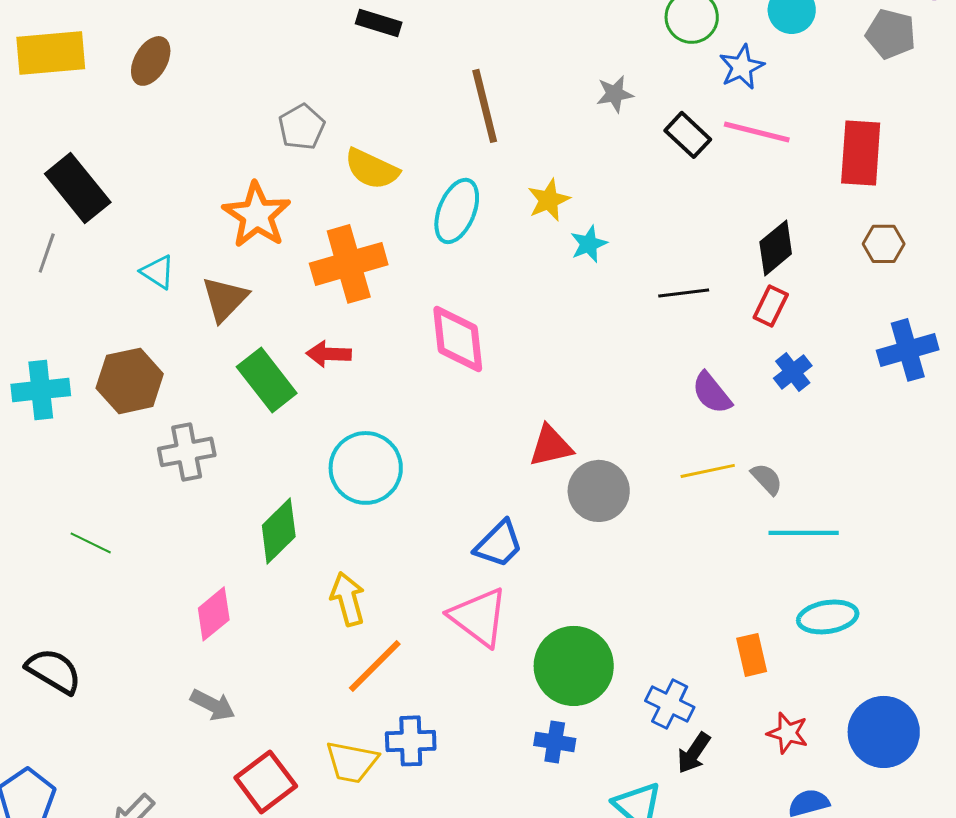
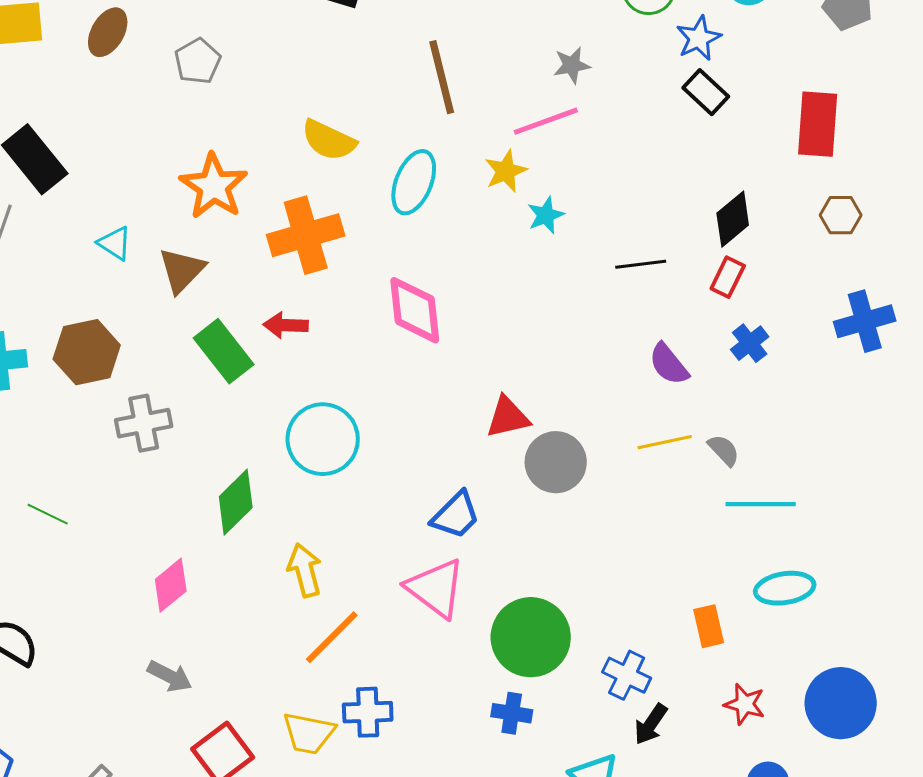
gray pentagon: (302, 127) -> (198, 61), moved
pink line: (757, 132) -> (546, 121), moved, turned -34
black rectangle: (688, 135) -> (706, 92), moved

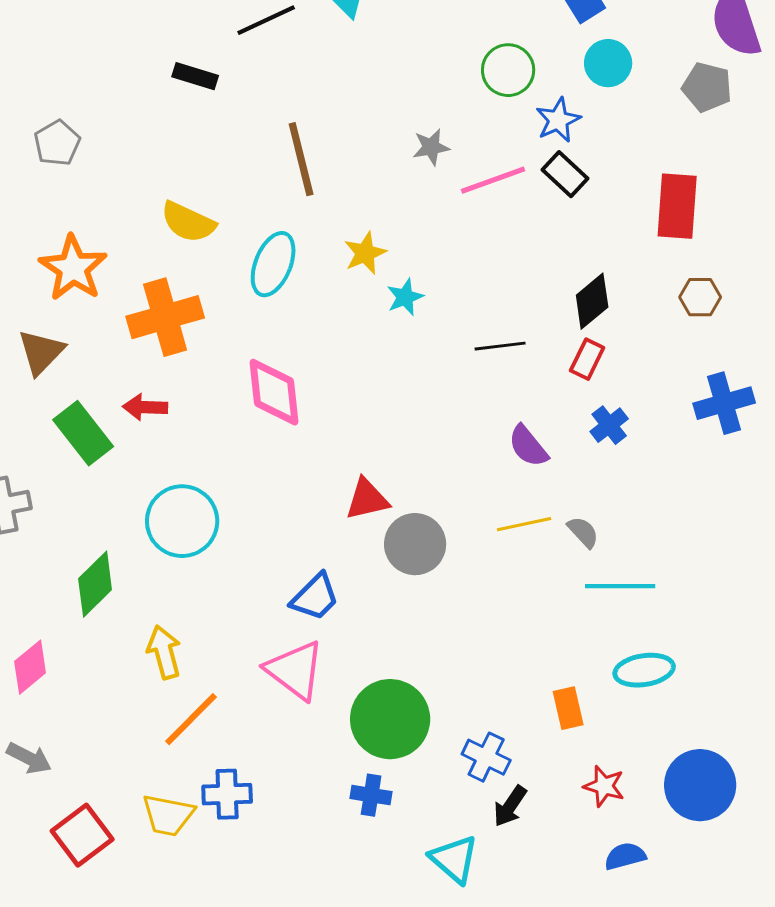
pink line: (546, 121) -> (493, 180), moved

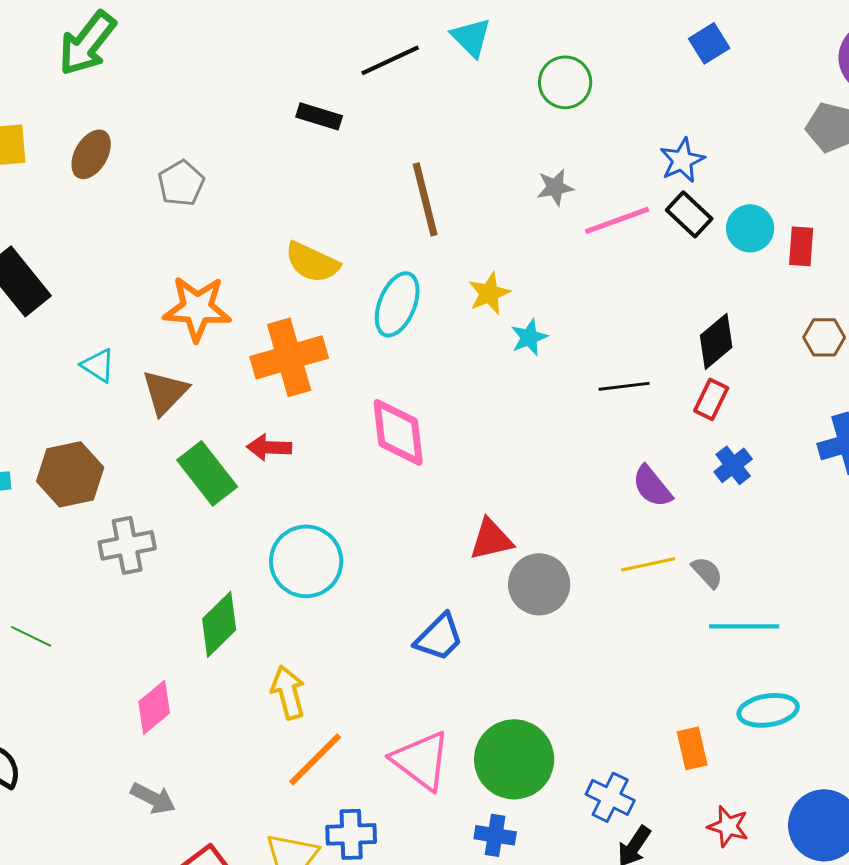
cyan circle: (608, 63) -> (750, 228), moved
green circle: (508, 70) -> (565, 82), moved
red rectangle: (677, 206) -> (801, 246), size x0.6
orange star: (73, 268) -> (197, 308), turned -30
pink triangle: (295, 670) -> (421, 760), moved

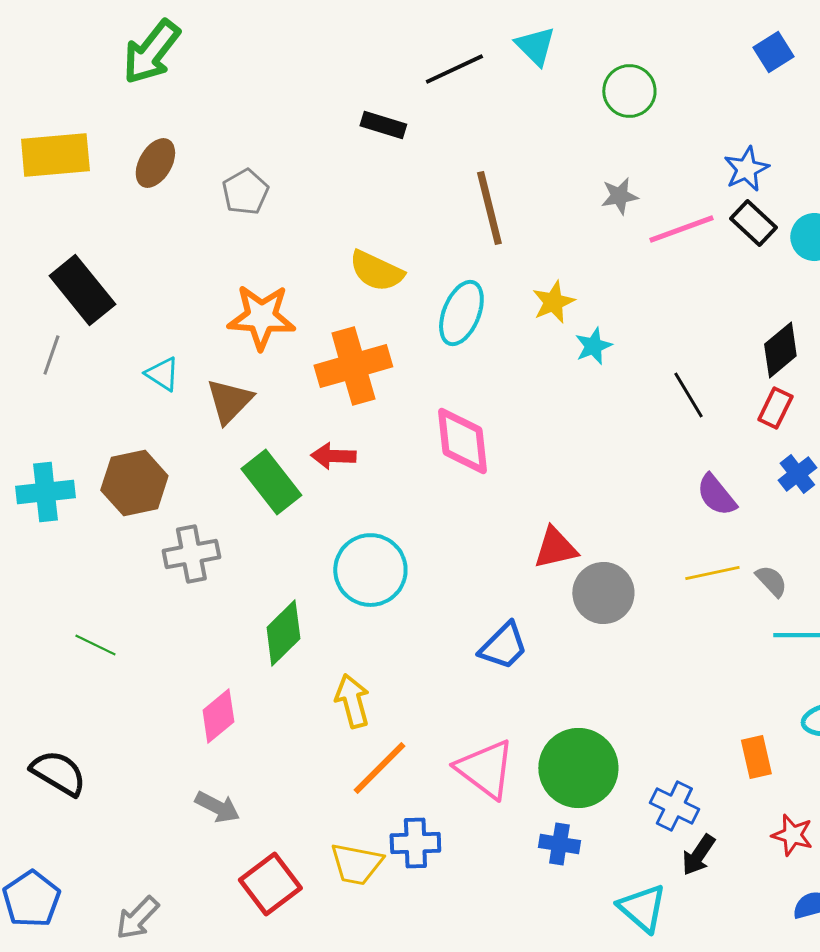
black line: (624, 386) -> (688, 395), turned 66

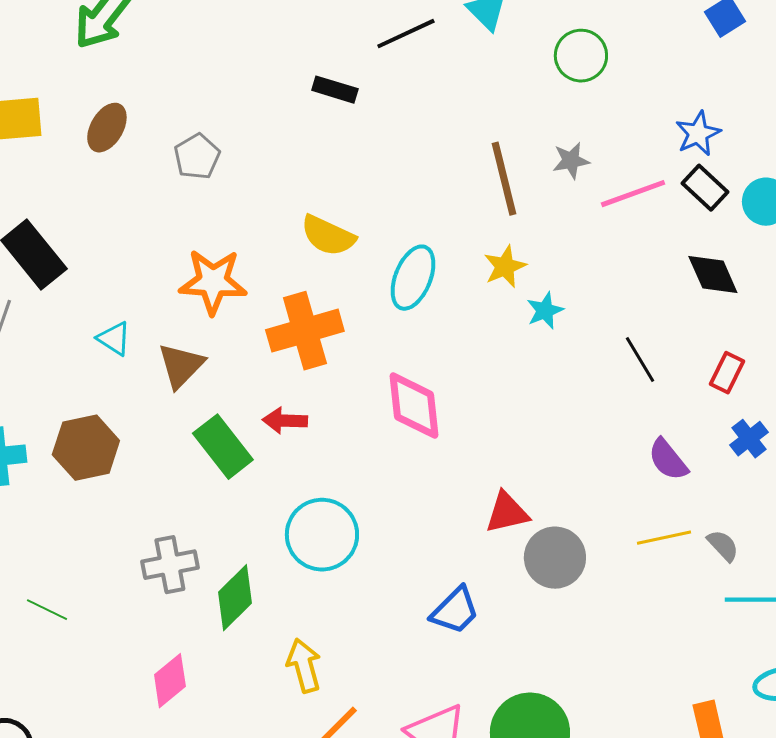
brown line: (489, 208) -> (504, 179), moved
black diamond: (780, 350) -> (713, 275), moved, turned -74
gray cross: (191, 554) -> (170, 565), moved

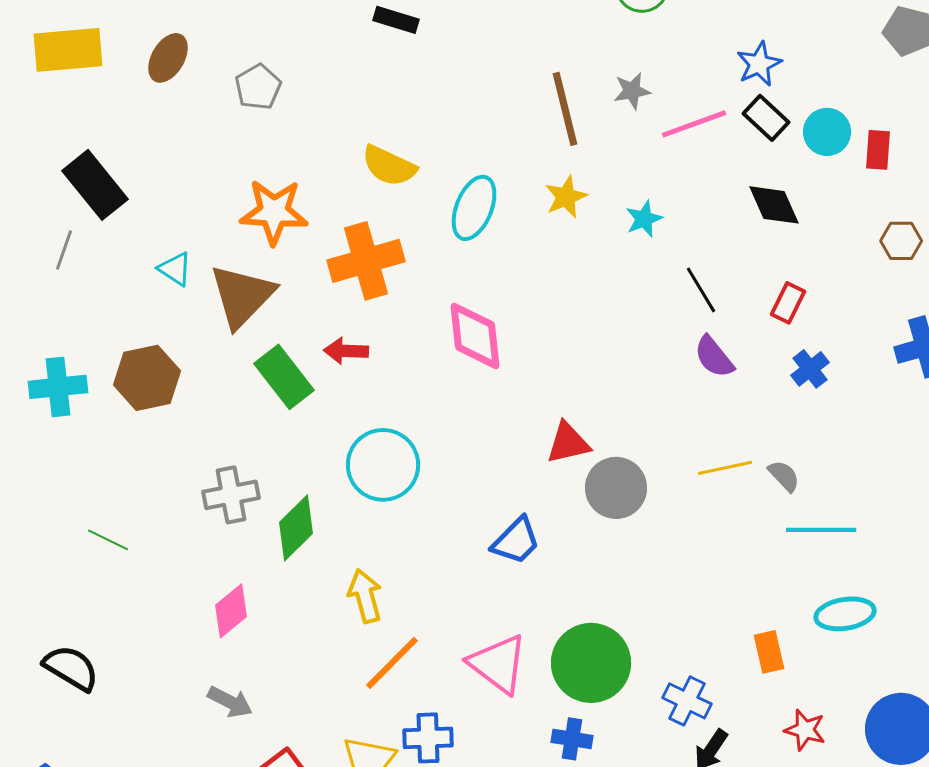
cyan star: (545, 311) -> (644, 219), moved
brown triangle: (181, 366) -> (242, 296), size x1.4
purple semicircle: (668, 460) -> (714, 357), moved

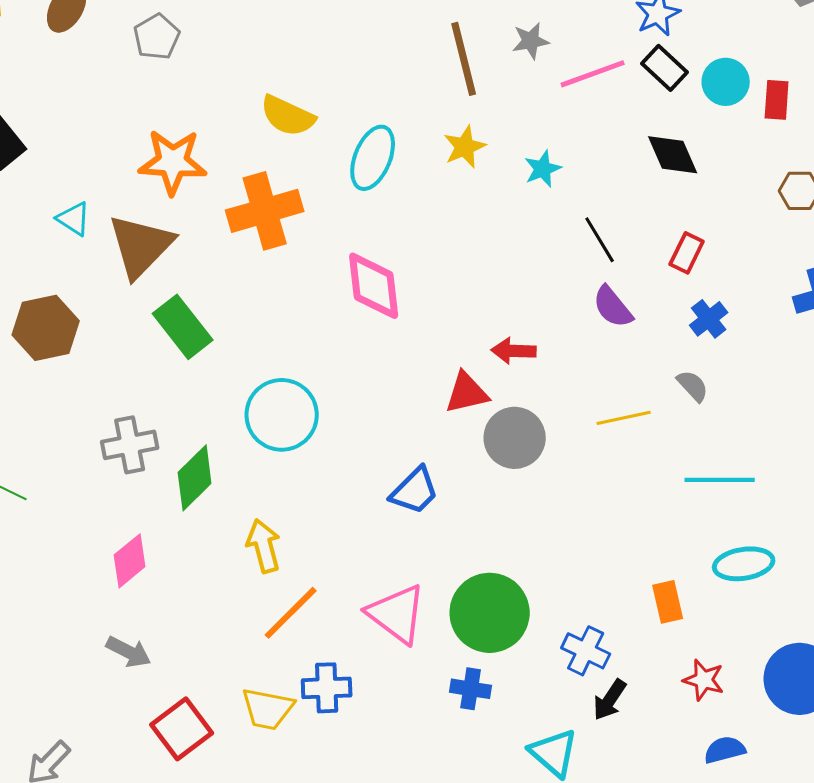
red arrow: (346, 351) -> (514, 351), moved
gray semicircle: (784, 476) -> (693, 386), moved

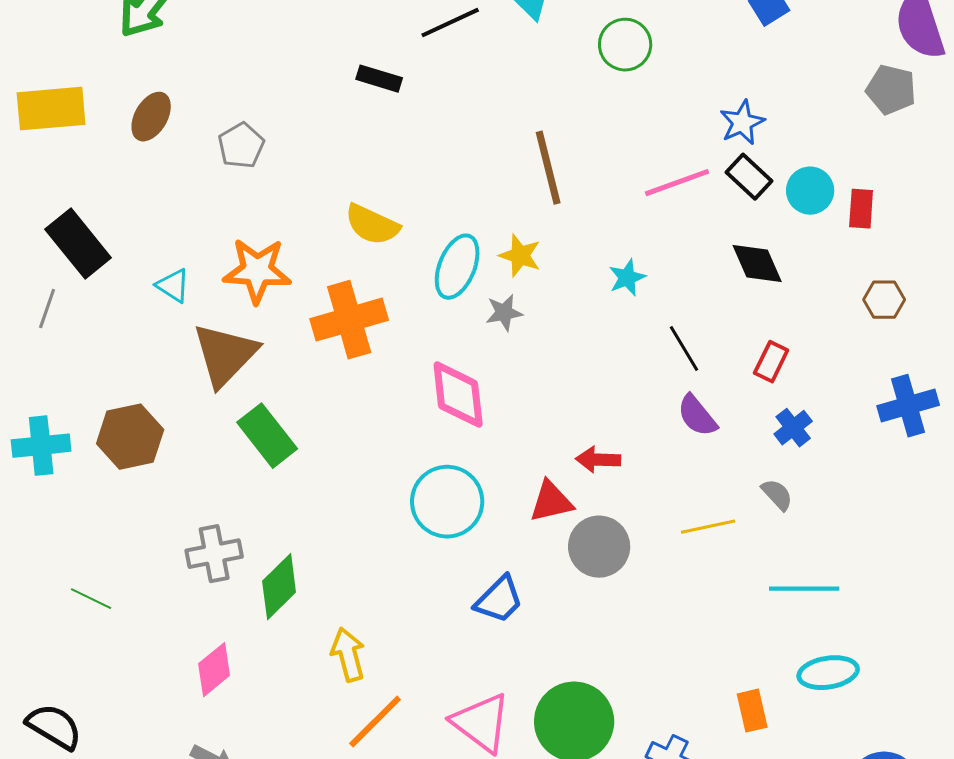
gray star: (531, 41) -> (504, 313), moved
yellow star: (465, 147) -> (520, 256), moved, turned -30
cyan triangle: (74, 219) -> (173, 286), moved
cyan circle: (282, 415) -> (447, 502), moved

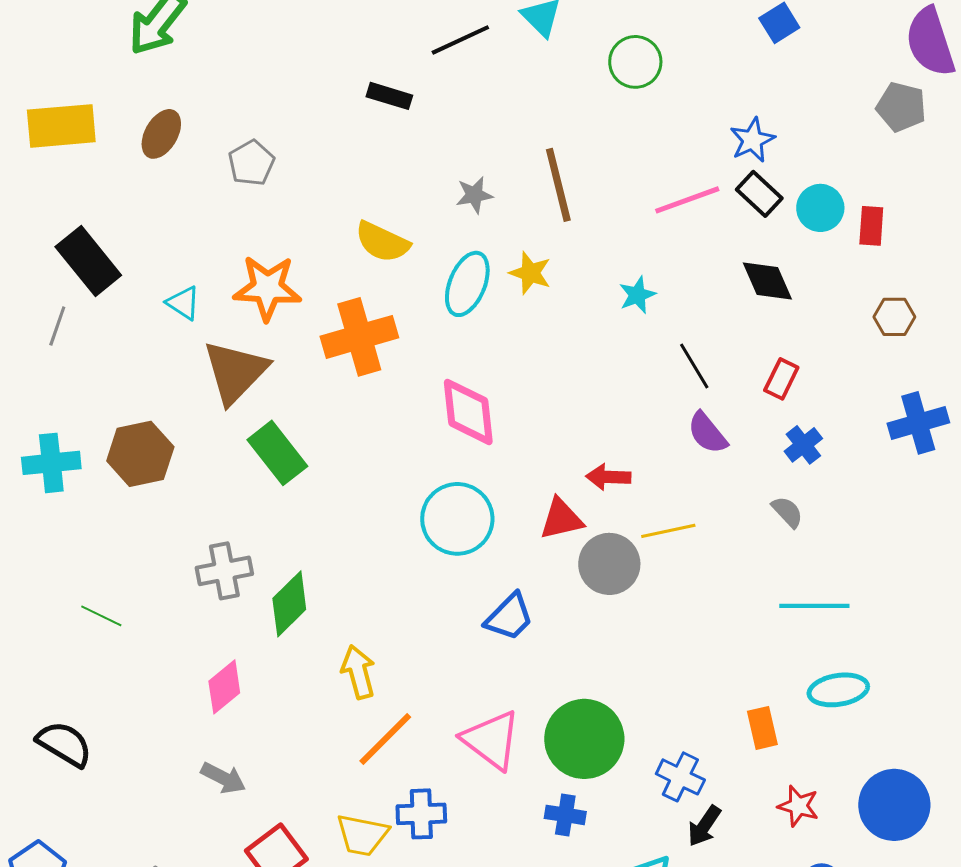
gray star: (504, 313) -> (474, 195), moved
yellow line: (708, 527) -> (668, 531), moved

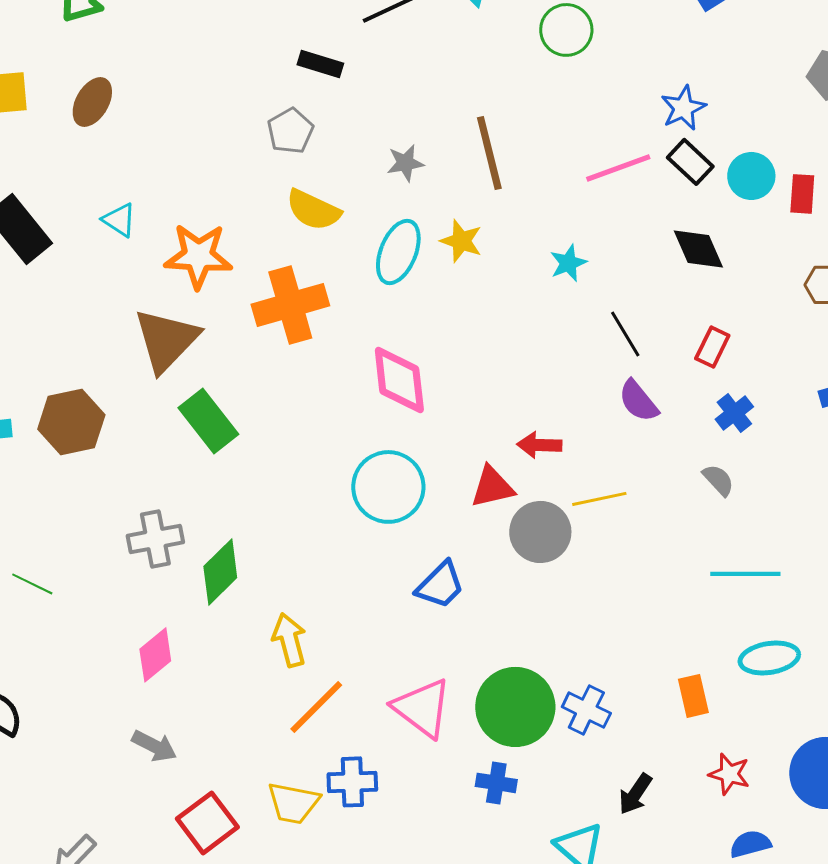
gray pentagon: (251, 163) -> (290, 131), moved
cyan triangle: (183, 303) -> (119, 220), moved
blue cross: (680, 777) -> (586, 710), moved

